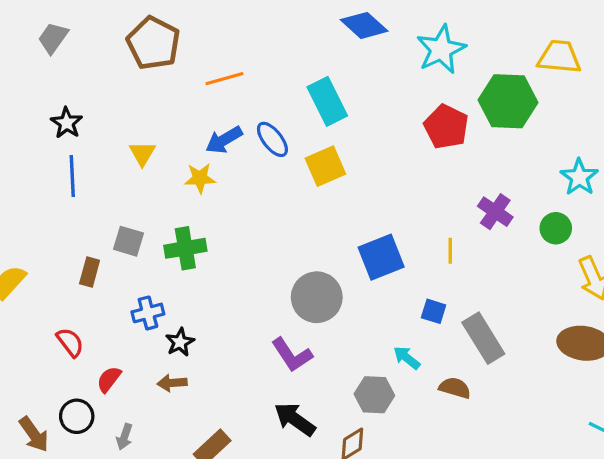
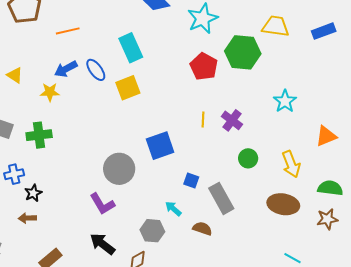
yellow triangle: (142, 153) -> (15, 75), turned -30
green circle: (556, 228) -> (248, 158), moved
yellow line: (450, 251) -> (203, 120), moved

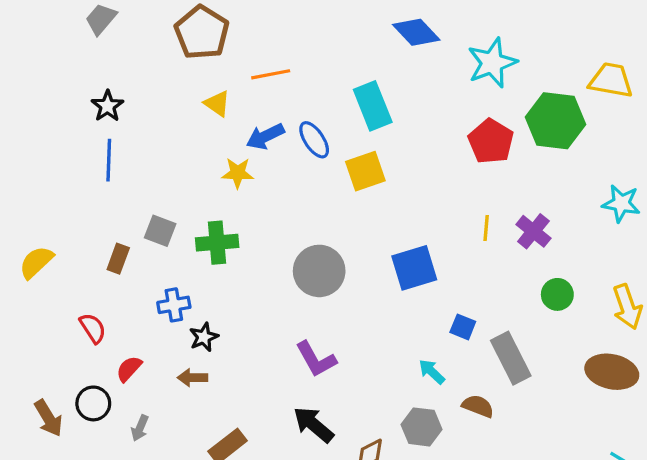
yellow triangle: (15, 75) -> (217, 103), moved
cyan star: (285, 101) -> (621, 203), turned -30
gray circle: (119, 169) -> (319, 271), moved
gray hexagon: (152, 231) -> (421, 427), moved

